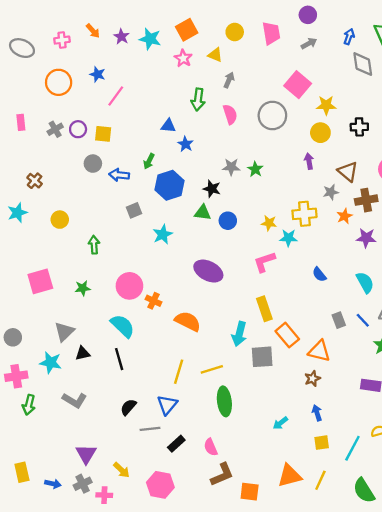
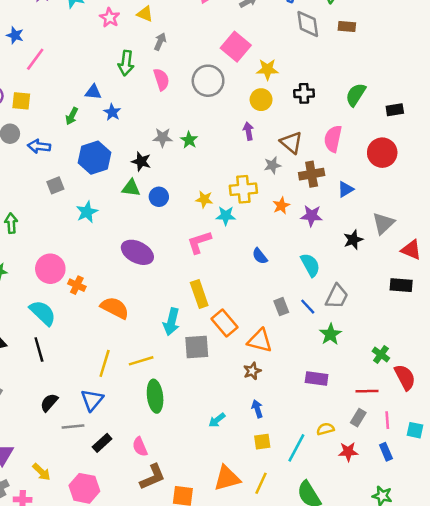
green arrow: (149, 161) -> (72, 116), moved
orange star: (344, 216) -> (281, 206), moved

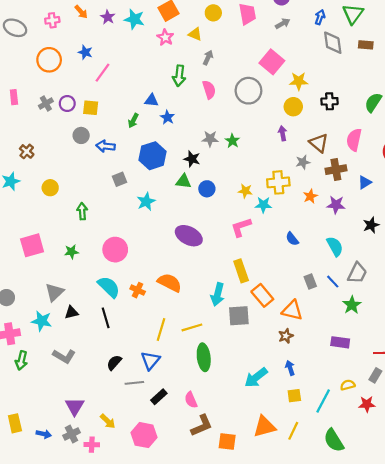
orange cross: (77, 285) -> (138, 290), moved
cyan arrow: (217, 420) -> (256, 378), size x1.6

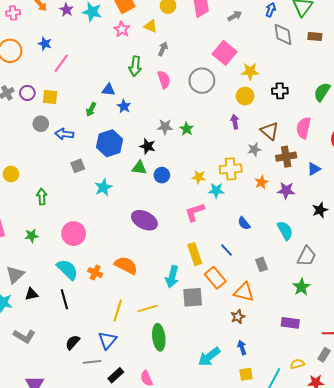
blue line: (333, 282) -> (227, 250), moved

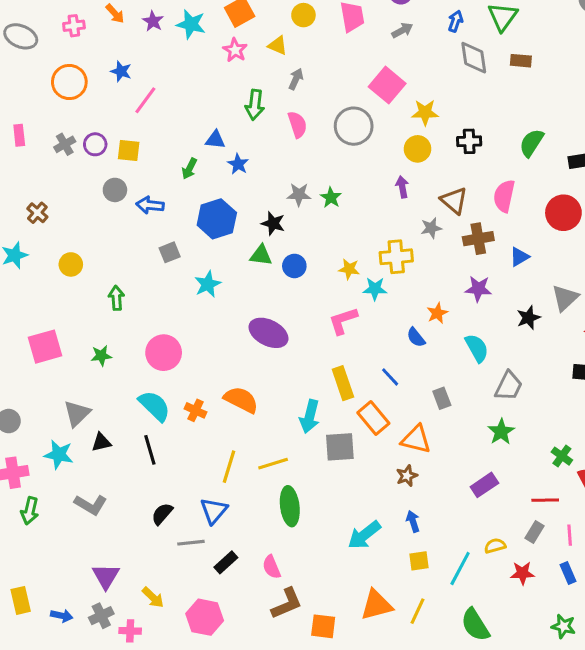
orange star: (261, 182) -> (437, 313), moved
purple rectangle: (290, 323) -> (484, 485), turned -42

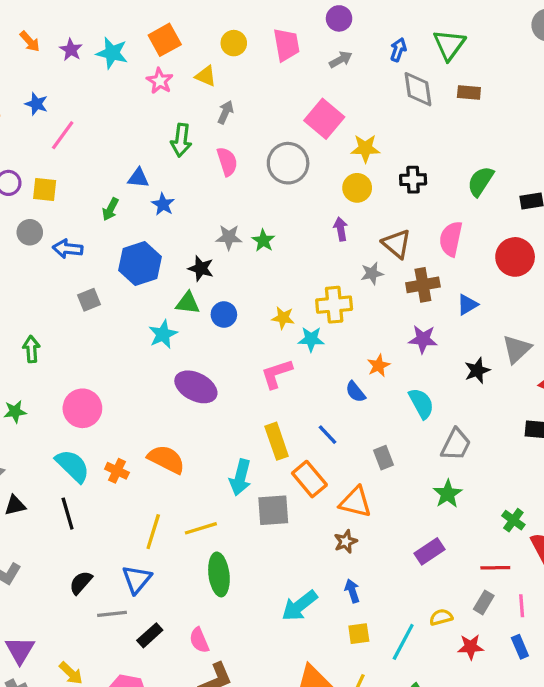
cyan star: (208, 284) -> (163, 334), moved

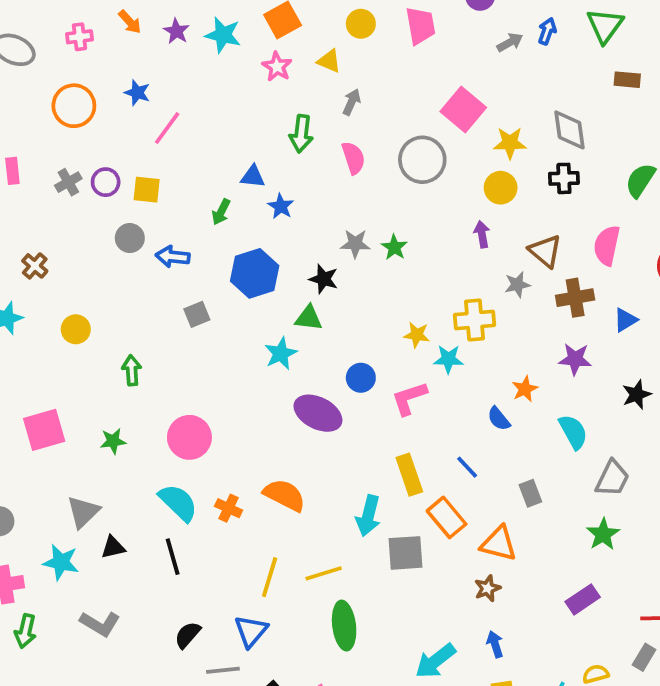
gray arrow: (341, 60) -> (510, 42), moved
gray diamond: (418, 89) -> (570, 130), moved
blue circle: (224, 315) -> (361, 378), moved

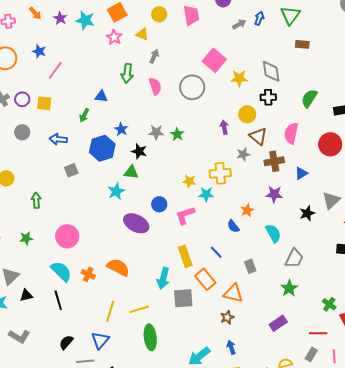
yellow circle: (501, 188) -> (247, 114), moved
blue star: (281, 206) -> (121, 129), moved
gray circle: (130, 238) -> (22, 132), moved

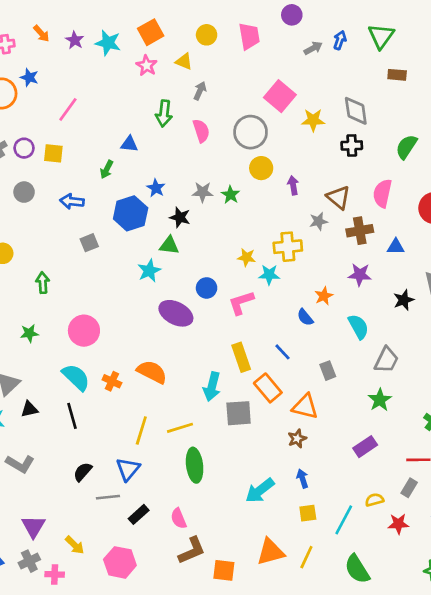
blue star: (39, 51) -> (29, 77), moved
yellow circle: (247, 114) -> (261, 168), moved
blue triangle: (301, 173) -> (396, 247), turned 32

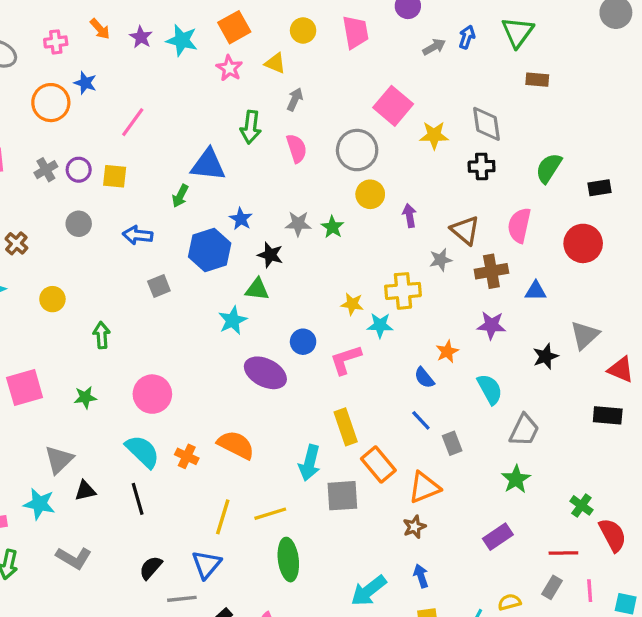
blue triangle: (129, 144) -> (208, 165), size x1.6
blue line: (282, 352) -> (421, 420), moved
orange triangle: (305, 407) -> (424, 487), turned -36

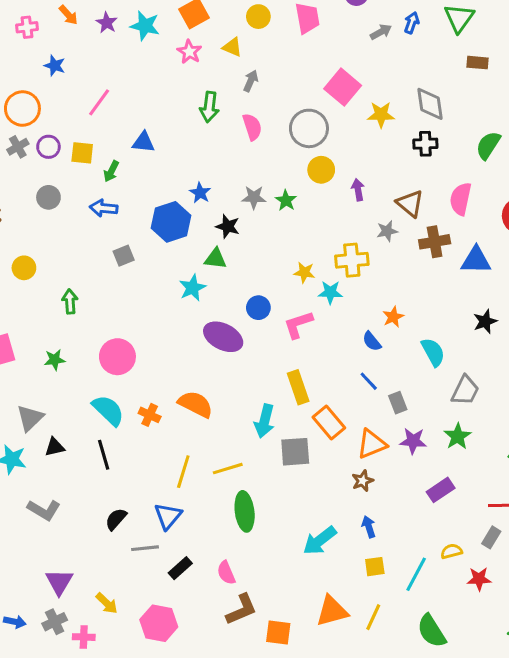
orange circle: (51, 103) -> (22, 108), moved
blue triangle: (208, 165) -> (143, 142), moved, size x0.7
green arrow: (180, 196) -> (111, 171), moved
blue triangle: (536, 291) -> (476, 260), size x1.5
purple star: (491, 325) -> (413, 441), moved

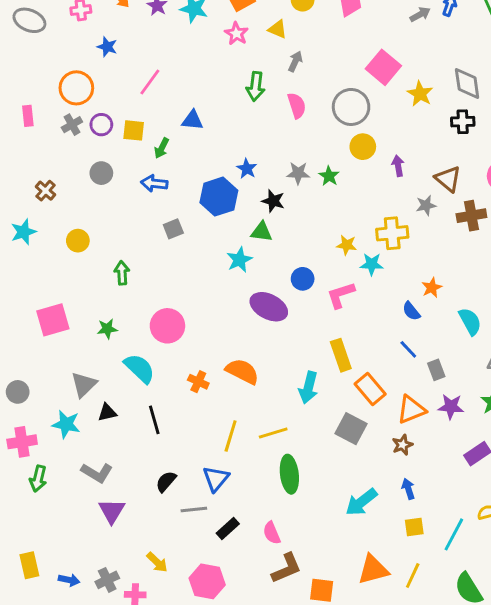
yellow star: (381, 115) -> (420, 94), turned 30
cyan semicircle: (108, 410) -> (140, 368), moved
gray square: (295, 452) -> (351, 429), moved, turned 32
purple triangle: (59, 582) -> (112, 511), moved

